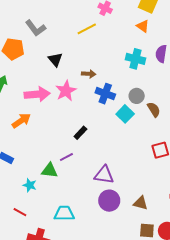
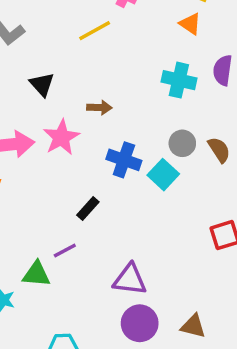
blue cross: (105, 94) -> (124, 160), moved
brown semicircle: (154, 110) -> (219, 150), moved

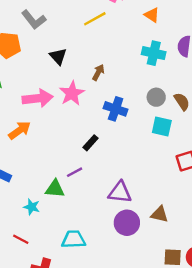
orange triangle: (190, 24) -> (152, 15), moved
brown arrow: (99, 107) -> (98, 72), turned -63
cyan square: (163, 175) -> (162, 127), moved, turned -30
brown triangle: (193, 326) -> (160, 214), moved

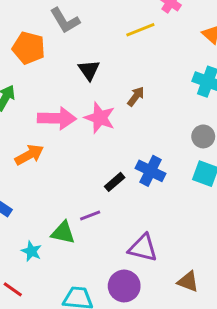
pink star: (72, 93) -> (100, 118), turned -30
blue cross: (116, 109) -> (151, 171), moved
purple circle: (127, 223) -> (124, 286), moved

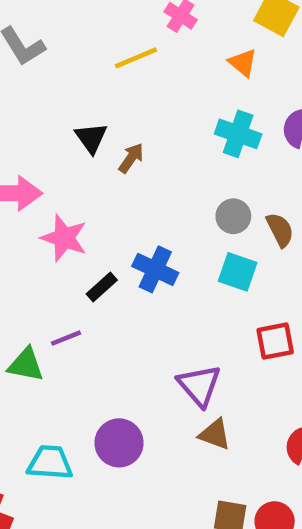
black triangle: (89, 70) -> (91, 138), moved
pink star: (100, 118) -> (64, 238), moved
purple triangle: (143, 248) -> (199, 385), moved, turned 36

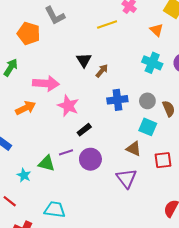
blue cross: (155, 269) -> (117, 100), moved, turned -36
brown triangle: (215, 434) -> (134, 149), moved
purple circle: (119, 443) -> (90, 159), moved

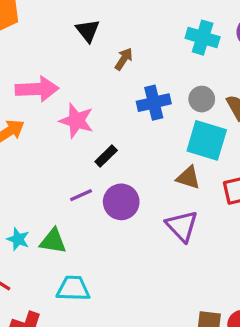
black triangle: (84, 60) -> (88, 31), moved
cyan square: (148, 127) -> (207, 140), size x1.4
green triangle: (47, 163) -> (53, 241), moved

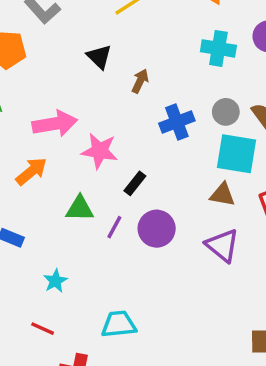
purple line: (81, 195) -> (114, 227), turned -30
cyan star: (18, 239) -> (55, 281), turned 30
green triangle: (53, 241) -> (80, 209), moved

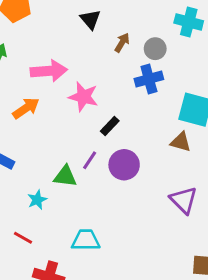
gray circle: (226, 112) -> (155, 49), moved
green triangle: (80, 209) -> (65, 176), moved
purple triangle: (222, 245) -> (184, 200), moved

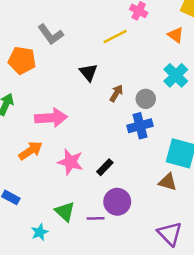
cyan cross: (189, 22) -> (176, 75), turned 30
pink star: (83, 97) -> (70, 162), moved
purple line: (90, 160) -> (96, 218), moved, turned 54
green triangle: (65, 176) -> (65, 212), turned 35

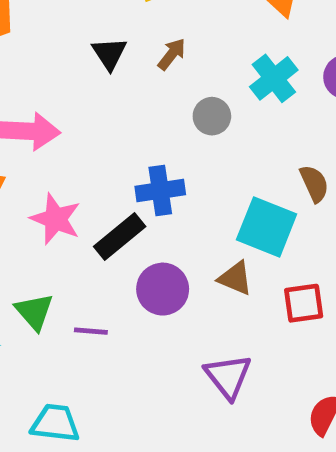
brown arrow: (116, 93) -> (172, 54), moved
blue cross: (140, 126) -> (160, 190), moved
black rectangle: (105, 167) -> (120, 237), size x1.5
purple circle: (117, 202) -> (163, 289), moved

